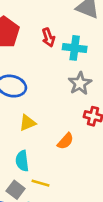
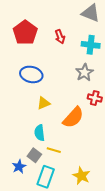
cyan cross: (75, 48) -> (91, 45), moved
orange semicircle: (65, 141) -> (73, 117), size x1.6

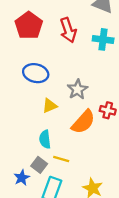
red arrow: (60, 37) -> (68, 30), size x1.5
gray star: (84, 72) -> (77, 89), moved
red cross: (95, 98) -> (108, 110), moved

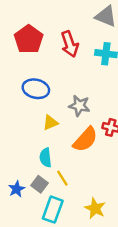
gray star: (77, 89) -> (79, 106), turned -30
yellow line: (61, 159) -> (62, 178), turned 42
blue star: (22, 178) -> (17, 189), moved

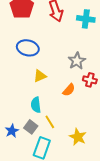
gray star: (79, 106) -> (77, 61), moved, turned 30
orange semicircle: (85, 139) -> (69, 90), size x0.6
yellow star: (95, 208) -> (78, 137), moved

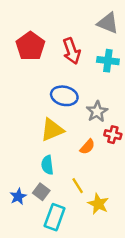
blue ellipse: (28, 48) -> (64, 96), moved
yellow triangle: (40, 76) -> (52, 130), size x1.5
yellow line: (50, 122) -> (78, 186), moved

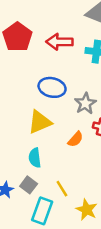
red arrow: (72, 51) -> (59, 42), turned 110
yellow line: (78, 186) -> (62, 189), moved
yellow star: (98, 204) -> (87, 210), moved

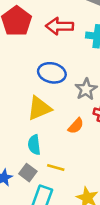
yellow line: (62, 189) -> (56, 167), moved, turned -42

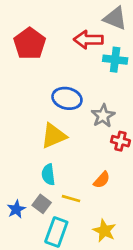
red arrow: (59, 26) -> (88, 40), moved
orange semicircle: (76, 126) -> (102, 180), moved

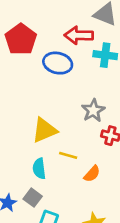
blue ellipse: (67, 98) -> (58, 63), moved
yellow line: (71, 199) -> (68, 155), moved

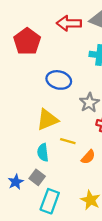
red arrow: (79, 35) -> (69, 23), moved
blue ellipse: (58, 63) -> (59, 80), moved

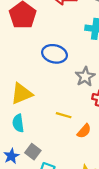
yellow triangle: (47, 120) -> (22, 94), moved
cyan semicircle: (43, 152) -> (18, 123), moved

